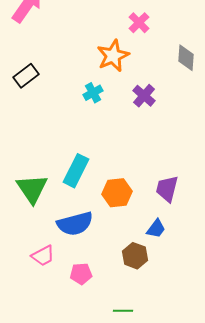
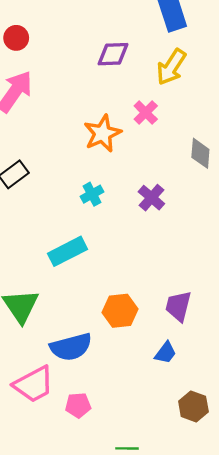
orange star: (113, 56) -> (102, 134), moved
cyan rectangle: (76, 171) -> (68, 251), moved, turned 36
pink trapezoid: (43, 256) -> (34, 384), size x1.5
brown hexagon: (135, 256) -> (193, 406), moved

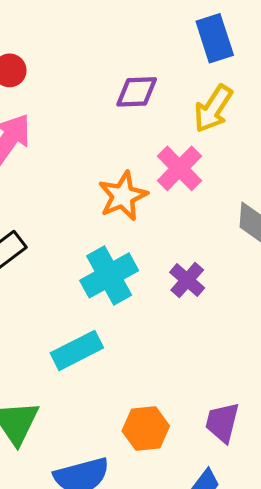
pink cross: (146, 113) -> (179, 168), size x1.4
cyan cross: (92, 194) -> (109, 275), size x1.8

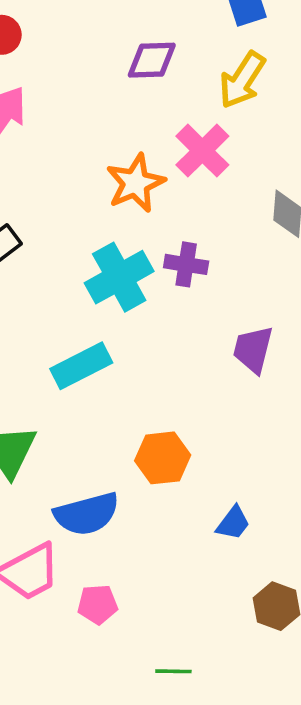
purple cross: (187, 280) -> (186, 264), moved, turned -32
purple trapezoid: (222, 422) -> (253, 349), moved

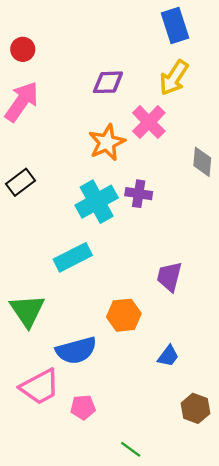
purple diamond: (152, 60) -> (108, 82), moved
purple trapezoid: (253, 349) -> (169, 277), moved
green line: (173, 671) -> (131, 449), turned 35

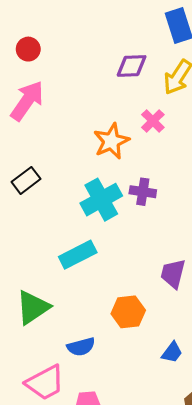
purple diamond: (108, 82) -> (132, 66), moved
pink cross: (149, 122) -> (153, 121), size x0.7
green triangle: (27, 311) -> (33, 307), turned 30
blue semicircle: (76, 350) -> (81, 347), size x0.7

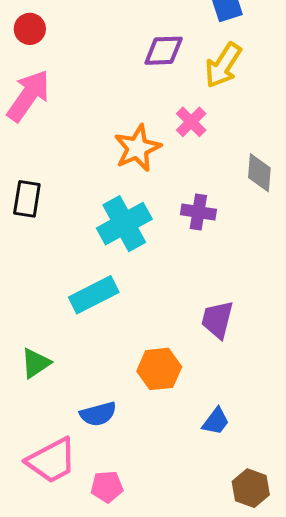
black rectangle: (26, 180) -> (27, 199), turned -44
purple cross: (143, 192) -> (198, 212), moved
green triangle: (33, 307) -> (36, 363), size x0.7

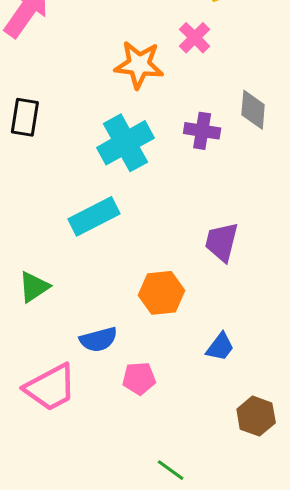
orange star: (137, 148) -> (139, 65), turned 30
gray diamond: (259, 173) -> (253, 110), moved
pink pentagon: (107, 487) -> (139, 378), moved

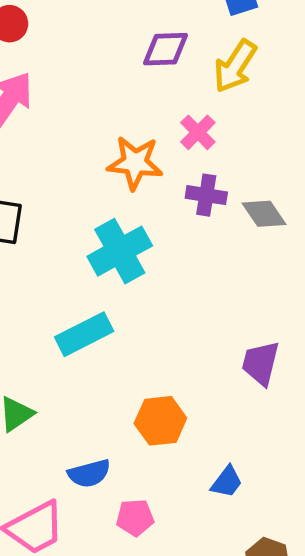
gray diamond: (253, 110) -> (264, 214), turned -39
purple cross: (202, 131) -> (206, 195), moved
purple trapezoid: (222, 242) -> (261, 363), moved

